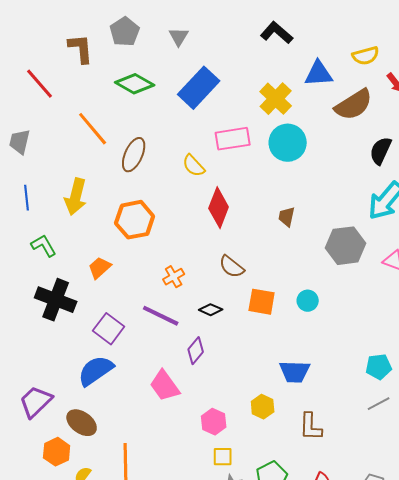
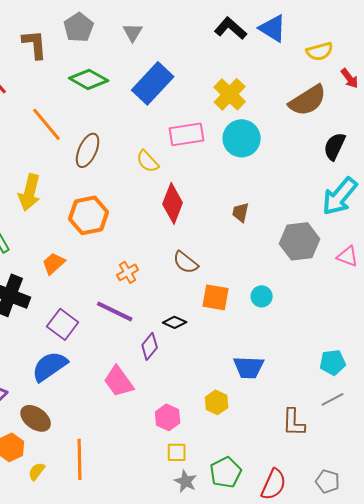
blue triangle: (319, 74) -> (273, 28), moved, turned 36
black diamond: (211, 310) -> (175, 322), moved
brown L-shape: (311, 427) -> (294, 422), moved

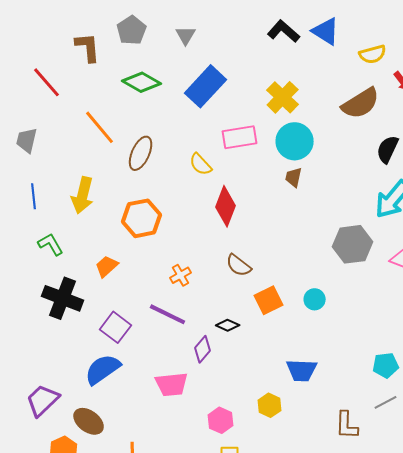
brown trapezoid: (241, 212) -> (294, 177), moved
orange square: (216, 297) -> (269, 300), turned -36
pink trapezoid: (119, 381) -> (172, 384), turned -60

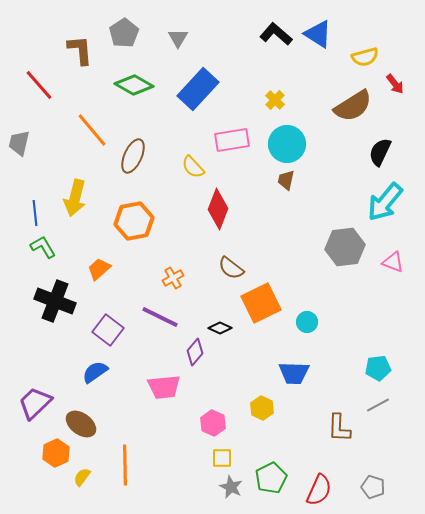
yellow cross: (283, 97) -> (275, 100), size x0.6
blue line: (34, 196) -> (35, 213), moved
cyan circle: (315, 299) -> (307, 322), moved
orange square: (269, 300) -> (261, 303), size x1.4
blue semicircle: (103, 369) -> (95, 372), size x0.7

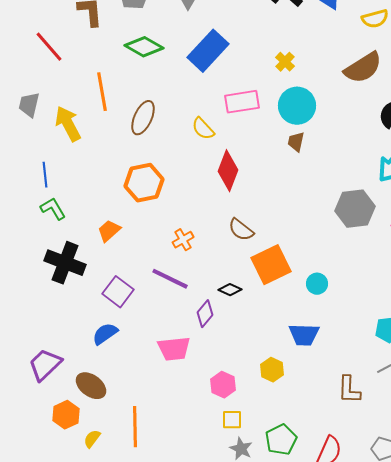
orange line: (92, 130) -> (102, 92), turned 30
yellow arrow: (75, 198) -> (68, 124), moved, turned 138

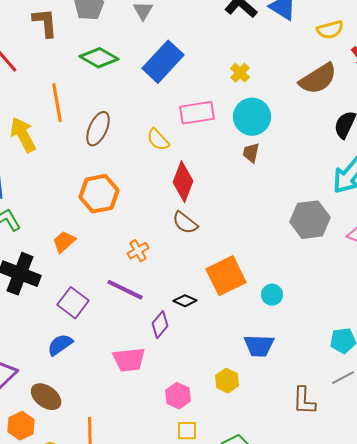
brown semicircle: (241, 230) -> (185, 223), moved

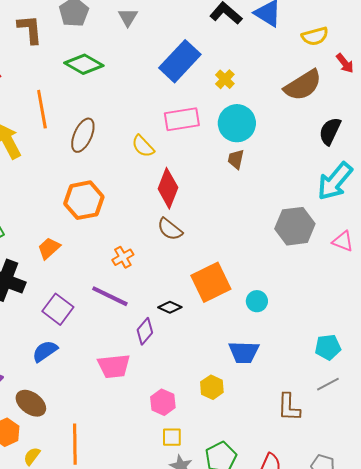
blue rectangle: (163, 62) -> (180, 61), moved

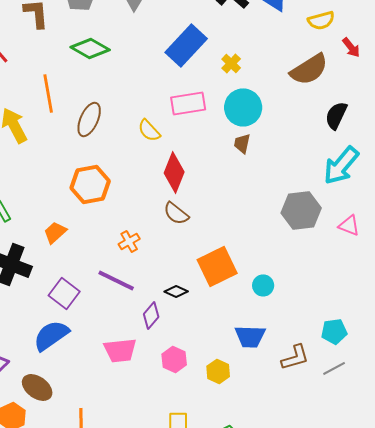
blue semicircle: (45, 351) -> (51, 335), size x1.4
pink hexagon: (163, 402) -> (174, 359), moved
brown L-shape: (289, 407) -> (295, 357), moved, turned -108

